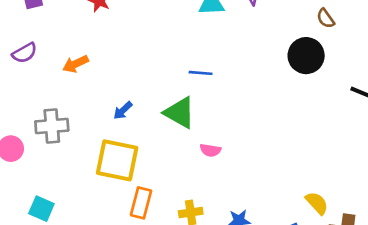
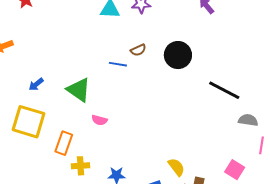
brown semicircle: (326, 18) -> (138, 50), moved, turned -84
blue line: (201, 73) -> (118, 64), moved
orange rectangle: (141, 203) -> (64, 143), moved

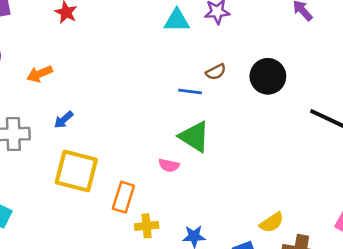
blue arrow: (36, 84) -> (64, 120), moved
green triangle: (79, 90) -> (194, 137), moved
yellow semicircle: (176, 167) -> (272, 222), turned 96

